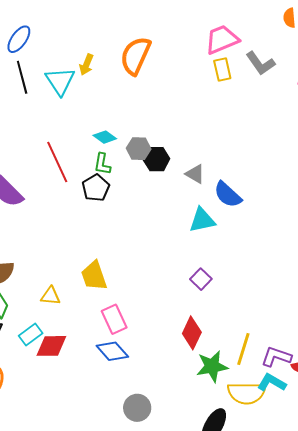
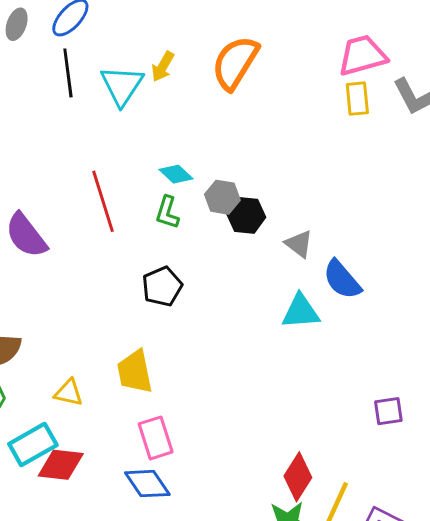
black pentagon: (96, 188) -> (162, 286), moved
purple square: (201, 279) -> (388, 411), moved, turned 30
red diamond: (192, 333) -> (298, 477), moved
cyan rectangle: (31, 335) -> (33, 445), size x1.4

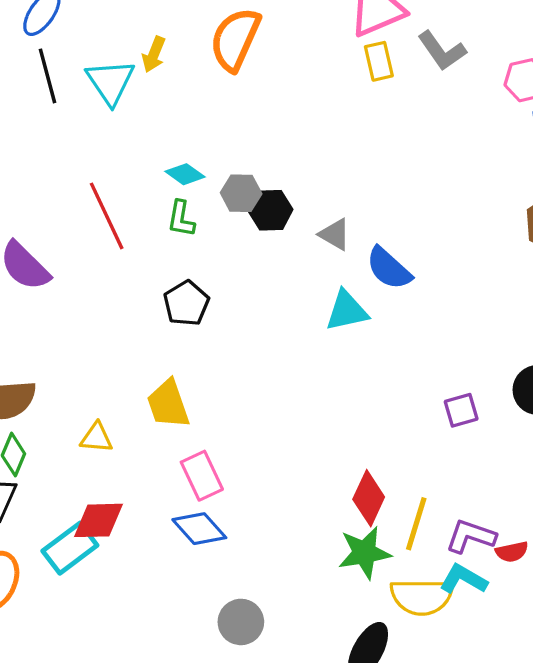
cyan rectangle: (33, 445) -> (70, 548), moved

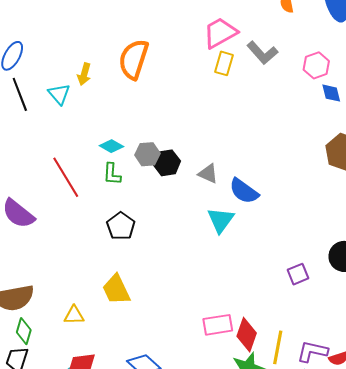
yellow rectangle: (379, 61) -> (224, 63), turned 35
cyan triangle: (110, 82) -> (59, 94), size x0.7
cyan triangle: (347, 311) -> (221, 220), turned -36
pink rectangle: (202, 476) -> (218, 325), moved, turned -68

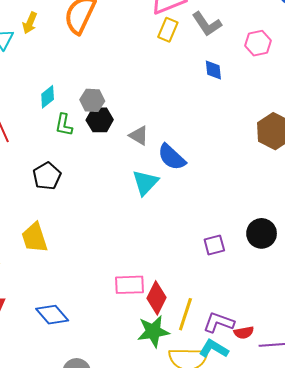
blue diamond: (331, 93) -> (213, 70), moved
cyan diamond: (111, 146) -> (48, 97), turned -75
gray hexagon: (147, 154) -> (92, 100), moved
green L-shape: (112, 174) -> (64, 125), moved

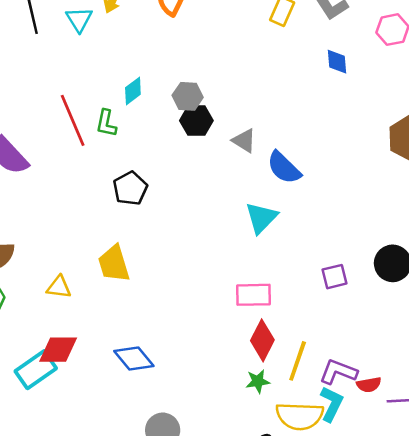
green L-shape: (64, 125) -> (106, 123), moved
cyan triangle: (145, 183) -> (261, 218), moved
pink rectangle: (130, 285) -> (254, 295), moved
green star: (153, 331) -> (258, 381), size x0.6
cyan L-shape: (214, 349) -> (332, 404), turned 84

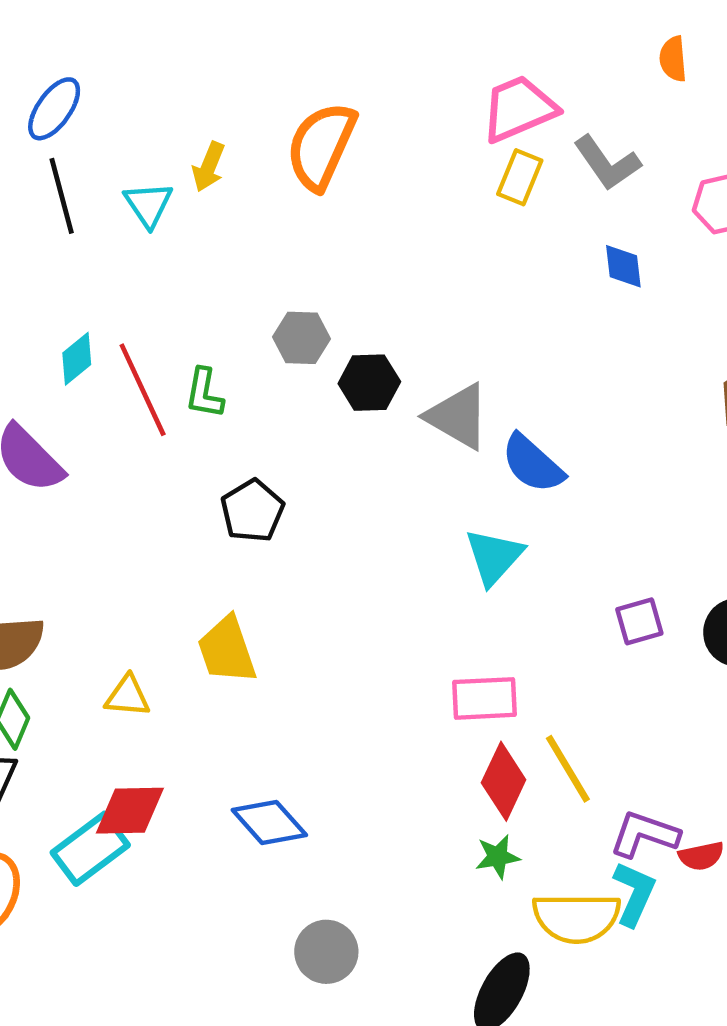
cyan diamond: (133, 91) -> (77, 359), moved
gray hexagon: (188, 96) -> (301, 338), moved
gray triangle: (244, 141) -> (458, 416), size x1.5
purple square: (334, 277) -> (639, 621), moved
yellow line: (298, 361) -> (568, 769), moved, turned -48

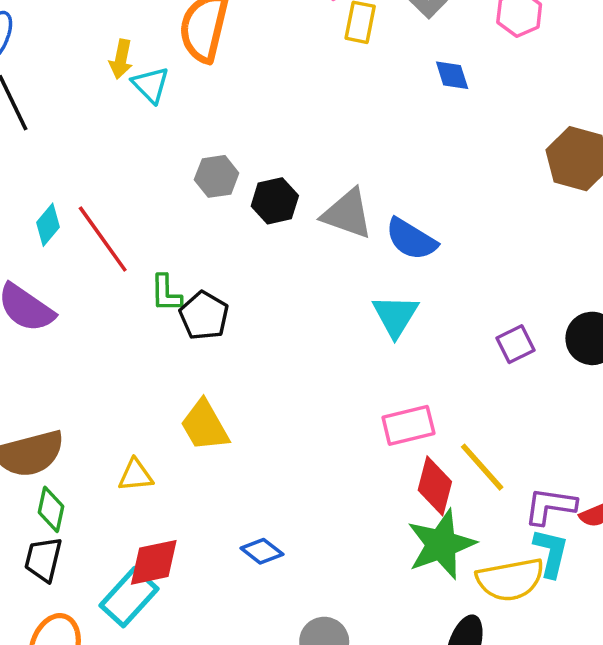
cyan triangle: (148, 204) -> (151, 85), moved
green L-shape: (204, 393) -> (166, 293), moved
blue diamond: (269, 823) -> (262, 551), size x0.7
green star: (498, 857) -> (441, 544), size x2.0

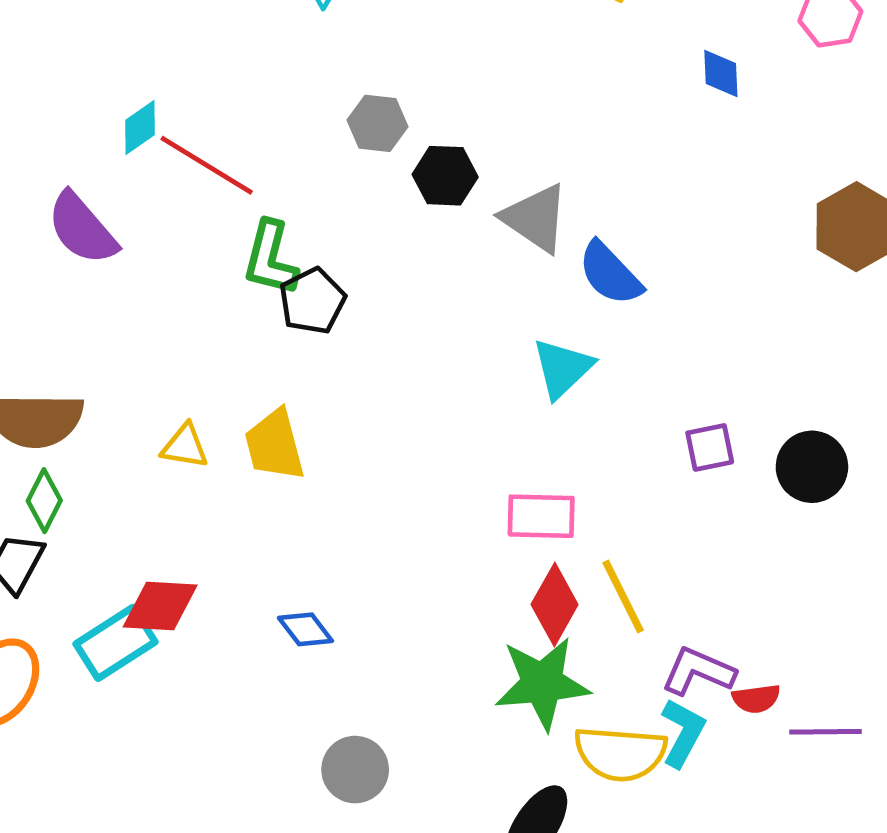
red line: (103, 239) -> (207, 165), turned -38
green L-shape: (166, 293) -> (270, 258), size x1.4
yellow triangle: (135, 475) -> (185, 446), moved

